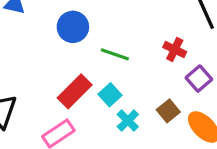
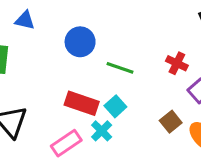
red rectangle: (75, 91) -> (82, 103), turned 64
cyan cross: (128, 121) -> (102, 131), moved

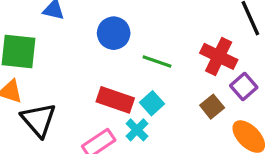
red cross: (177, 63) -> (219, 56), size x1.5
brown square: (171, 122) -> (212, 107), moved

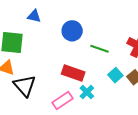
cyan square: (152, 103) -> (115, 75), moved

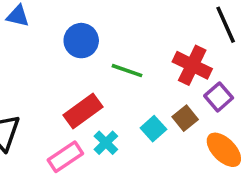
red rectangle: (73, 73) -> (83, 111), turned -55
cyan square: (115, 75) -> (153, 129), moved

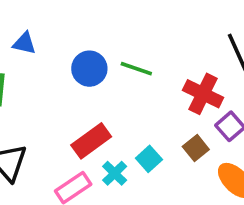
green line: (127, 71) -> (136, 69), moved
cyan square: (153, 129) -> (149, 159), moved

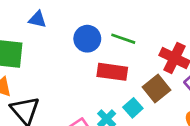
red rectangle: (91, 141) -> (112, 72), moved, turned 44
brown square: (196, 148) -> (156, 88), moved, size x1.4

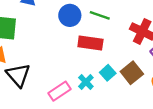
brown square: (156, 88) -> (132, 73), moved

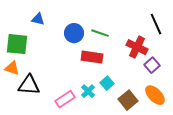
brown square: (132, 73) -> (128, 100), moved
black triangle: (18, 75) -> (29, 85), turned -45

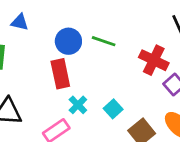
red rectangle: (92, 57) -> (60, 74), moved, turned 70
cyan cross: (88, 91) -> (78, 105), moved

